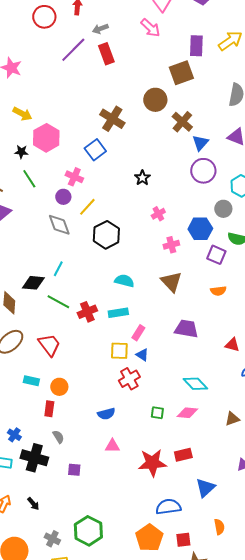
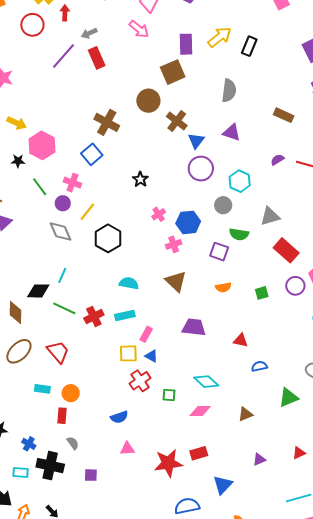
green line: (29, 179) -> (40, 187), moved
blue hexagon: (200, 229) -> (188, 222), moved
green square: (157, 413) -> (169, 395), moved

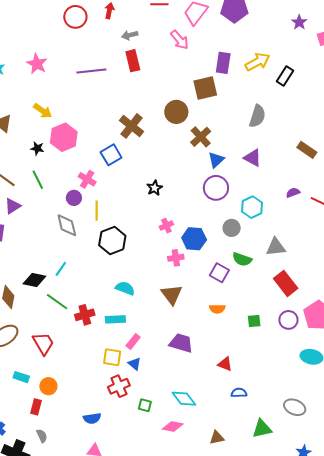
purple line: (63, 56) -> (91, 71), moved, turned 32
green line: (40, 187) -> (38, 180), moved
yellow line: (87, 212) -> (97, 211), turned -48

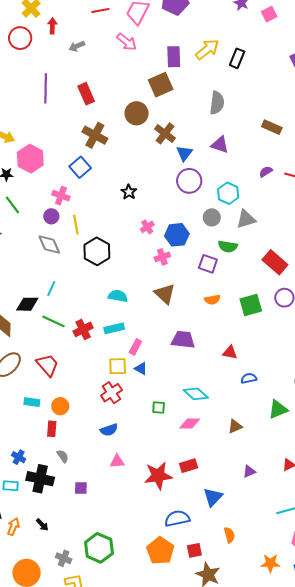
red rectangle: (133, 61) -> (86, 94), moved
purple line: (91, 71) -> (46, 88), turned -72
gray triangle: (276, 247) -> (246, 219), moved
green square: (254, 321) -> (251, 305), size x1.6
red cross: (119, 386) -> (111, 393), moved

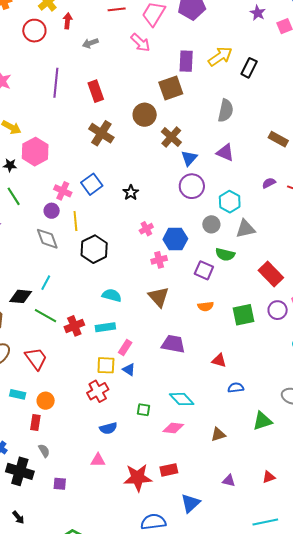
blue square: (80, 167) -> (92, 184), moved
blue semicircle: (109, 430) -> (108, 428), moved
purple triangle: (249, 471) -> (229, 481), turned 32

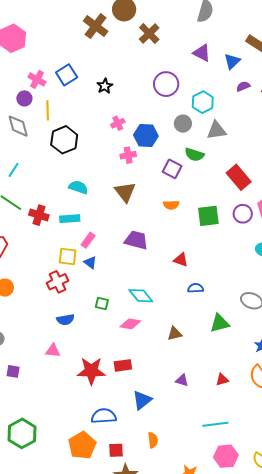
brown cross: (101, 133) -> (96, 26), moved
blue triangle: (189, 158) -> (232, 61), moved
red cross: (74, 326) -> (39, 215), turned 36

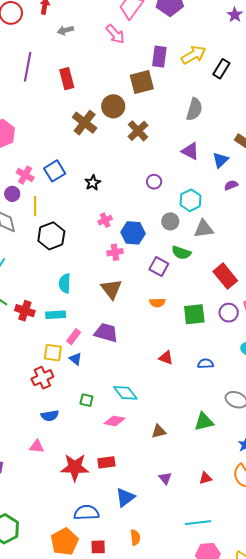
purple circle: (166, 84) -> (154, 182), size x0.6
cyan semicircle: (78, 187) -> (65, 283), turned -108
purple trapezoid: (136, 240) -> (106, 333), moved
blue semicircle: (195, 288) -> (206, 364), moved
purple triangle: (182, 380) -> (165, 478), turned 32

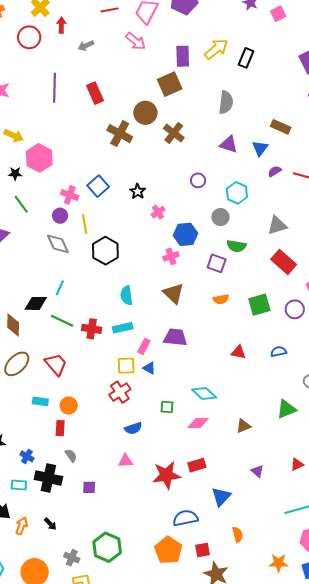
pink cross: (105, 220) -> (158, 212), moved
gray triangle: (204, 229) -> (277, 225), moved
purple circle: (229, 313) -> (295, 309), moved

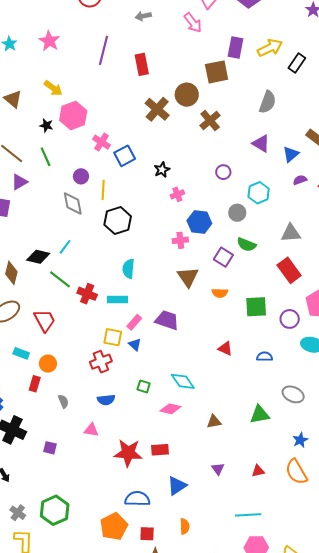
pink cross: (70, 195) -> (101, 142), moved
brown triangle: (173, 293) -> (188, 277), moved
gray semicircle: (71, 455) -> (63, 401), moved

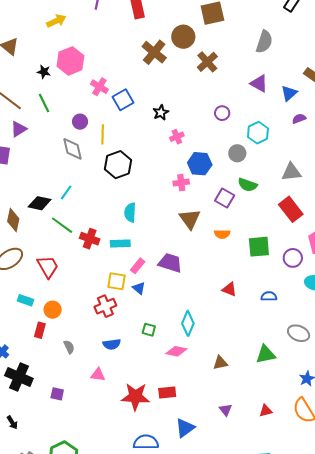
yellow arrow: (53, 88) -> (56, 21), moved, turned -60
cyan diamond: (183, 381) -> (188, 323), turned 60

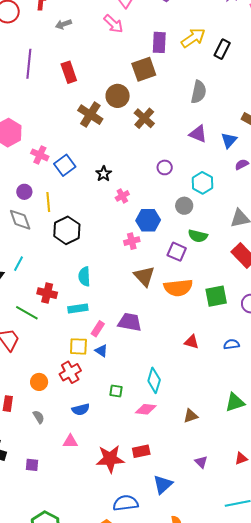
green line: (62, 225) -> (27, 313), moved
orange semicircle: (222, 234) -> (178, 288), size x1.8
red cross: (90, 239) -> (47, 293), moved
orange circle: (53, 310) -> (39, 382), moved

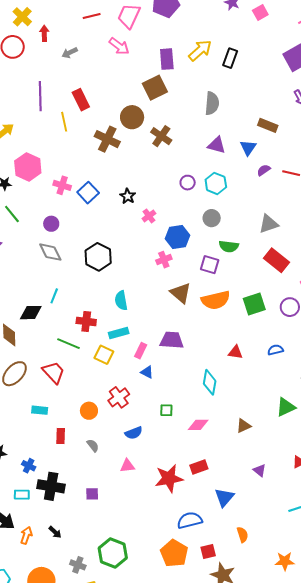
cyan hexagon: (202, 183) -> (216, 183), moved
yellow line: (48, 202) -> (64, 122), moved
yellow square: (78, 346) -> (104, 355), moved, turned 30
cyan diamond: (154, 380) -> (210, 382), moved

